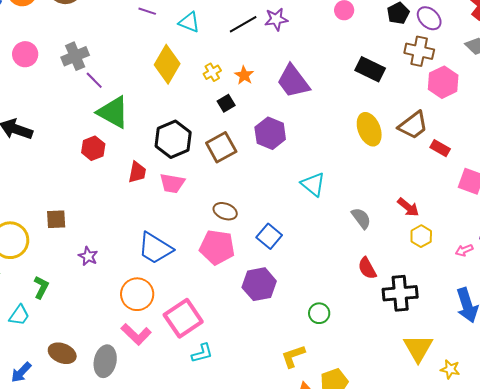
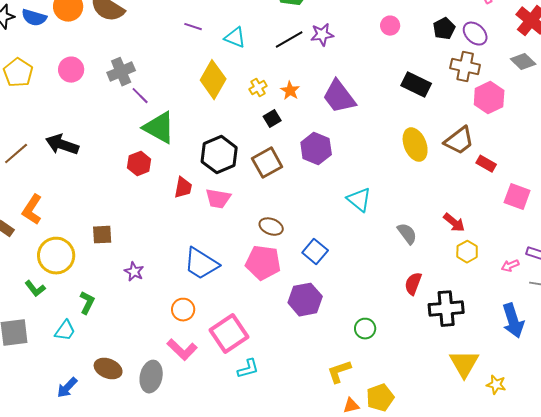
red semicircle: (367, 268) -> (413, 284), turned 50
orange circle: (137, 294) -> (183, 310), size x0.7

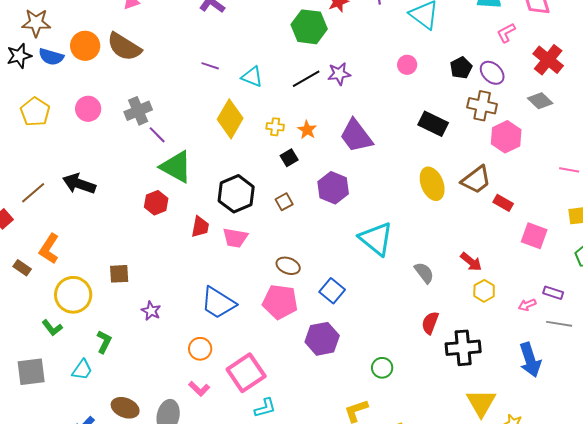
yellow cross: (258, 88) -> (275, 127), turned 36
brown square: (267, 163) -> (284, 202), size x0.6
cyan triangle: (359, 200) -> (376, 239), size x1.4
pink L-shape: (182, 350) -> (199, 389), size x0.7

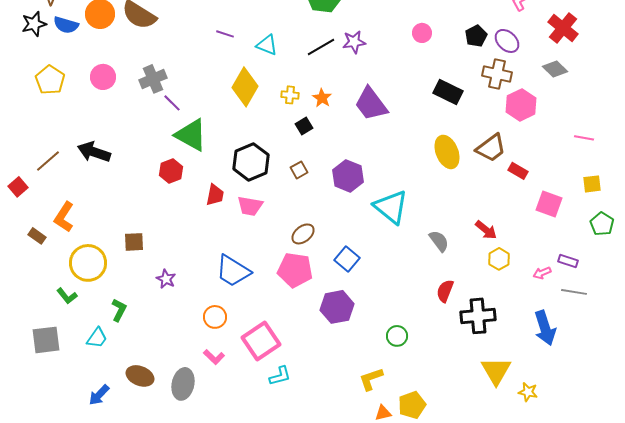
purple hexagon: (333, 188) -> (348, 176), moved
brown ellipse: (288, 266) -> (303, 234), turned -60

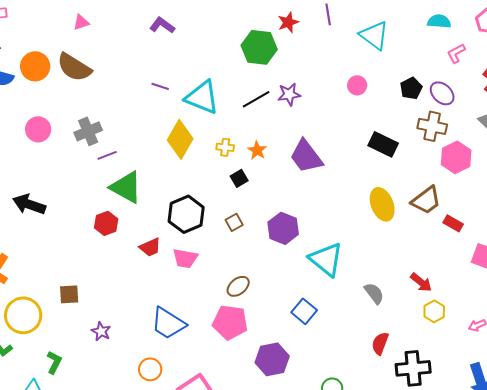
cyan triangle: (267, 45) -> (202, 97), size x1.6
purple line: (172, 103) -> (107, 155), turned -66
red trapezoid: (215, 195) -> (150, 247), turned 55
blue square: (347, 259) -> (304, 311), moved

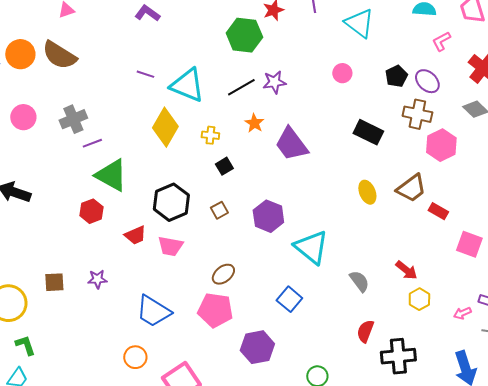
orange star: (257, 150) -> (254, 123), moved
yellow ellipse: (382, 204) -> (367, 192), size x0.7
purple star: (101, 331) -> (97, 279), moved, turned -30
green L-shape: (54, 362) -> (25, 345), moved, turned -45

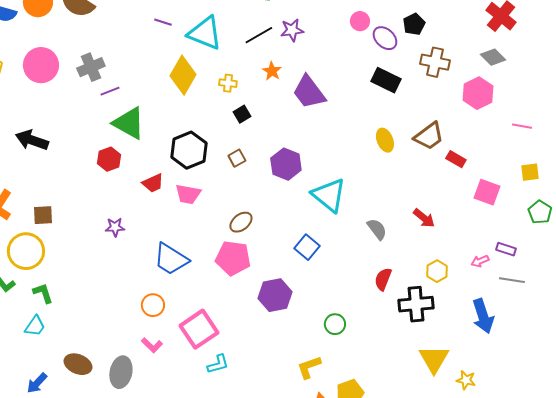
purple ellipse: (427, 81) -> (385, 38), moved
pink circle: (23, 117) -> (41, 65), size x1.4
pink hexagon: (441, 145) -> (478, 93), moved
brown square: (54, 282) -> (43, 215), moved
yellow hexagon: (419, 299) -> (437, 271), moved

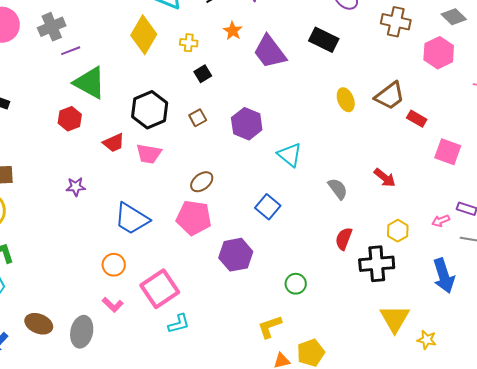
black rectangle: (386, 80) -> (324, 40), moved
cyan triangle: (329, 195) -> (290, 155), size x0.7

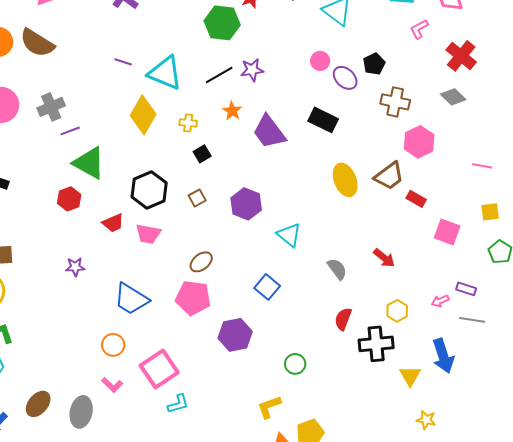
pink hexagon: (439, 53) -> (419, 142), moved
yellow ellipse: (346, 100) -> (345, 180), size x1.4
yellow triangle: (395, 319) -> (410, 376), moved, size x0.7
brown ellipse: (39, 324) -> (38, 404), turned -72

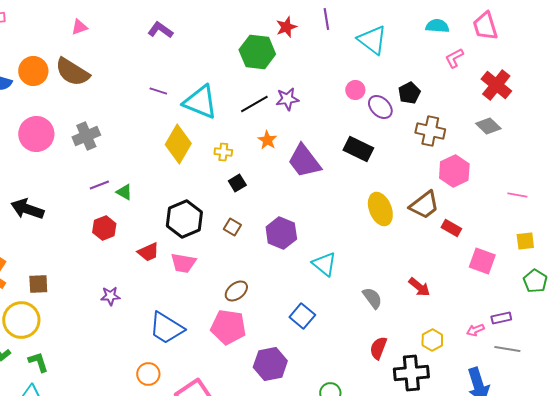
purple line: (70, 131) -> (99, 185), moved
green triangle: (89, 163) -> (124, 192), size x0.5
brown square: (197, 198) -> (232, 227), turned -30
purple rectangle: (466, 289) -> (501, 318), turned -30

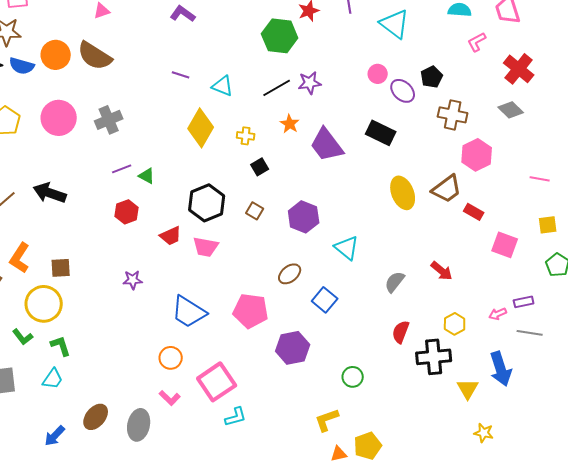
cyan triangle: (200, 102) -> (223, 86), size x0.6
brown ellipse: (236, 291) -> (290, 274), moved
gray semicircle: (372, 298) -> (395, 282), turned -105

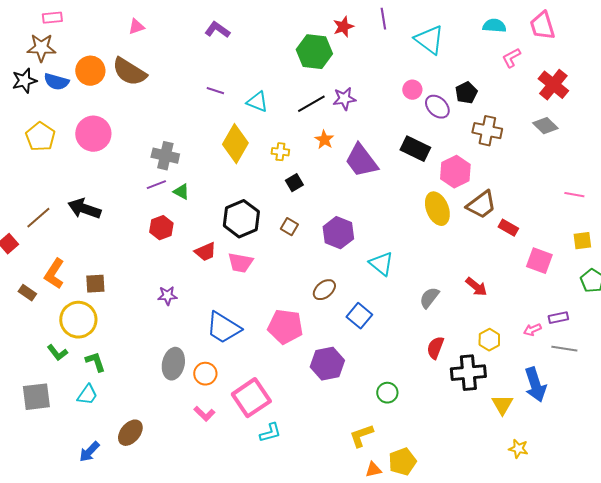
gray cross: (109, 120) -> (165, 156), moved, turned 36
pink hexagon: (477, 155) -> (455, 172), moved
gray ellipse: (139, 425) -> (173, 364), moved

